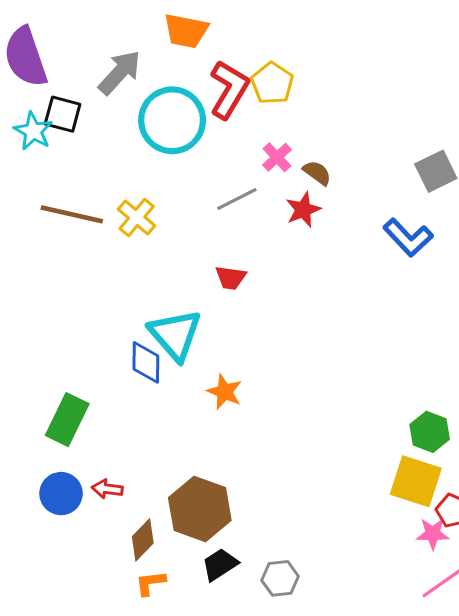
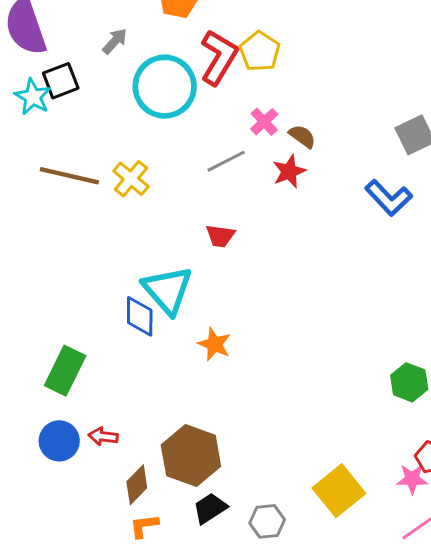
gray arrow: (120, 72) -> (115, 41), size x0.6
black square: (63, 114) -> (61, 81), turned -36
yellow square: (416, 481) -> (339, 491), moved, turned 33

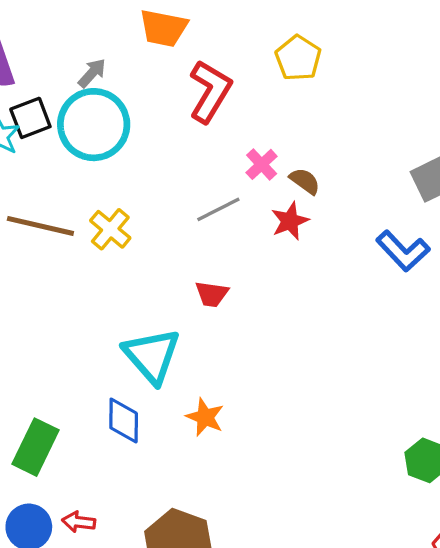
yellow pentagon: (260, 51) -> (298, 58), moved
cyan circle: (165, 87) -> (94, 125), moved
blue diamond: (140, 316) -> (124, 421), moved

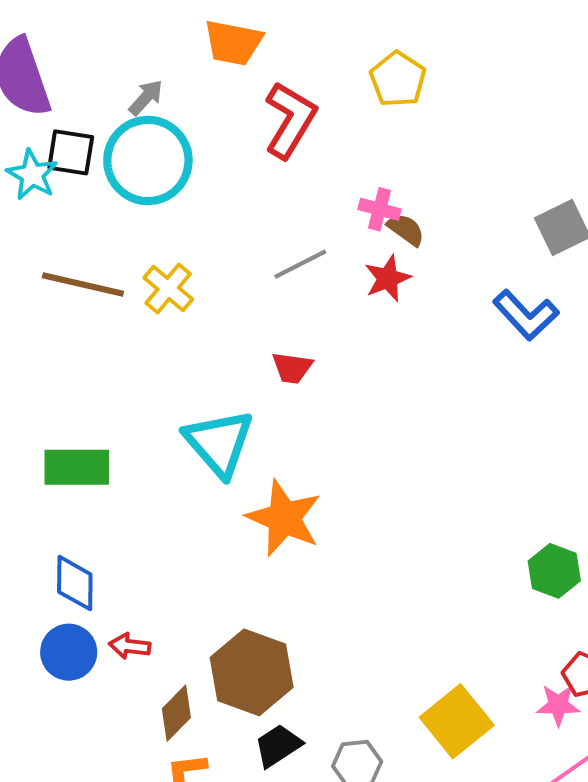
black square: (30, 118) -> (71, 152), turned 30
pink cross: (262, 164) -> (380, 209), moved, turned -32
orange star: (205, 417) -> (284, 518), size x1.6
blue diamond: (124, 421) -> (75, 583), moved
green rectangle: (35, 447) -> (77, 467), moved, turned 64

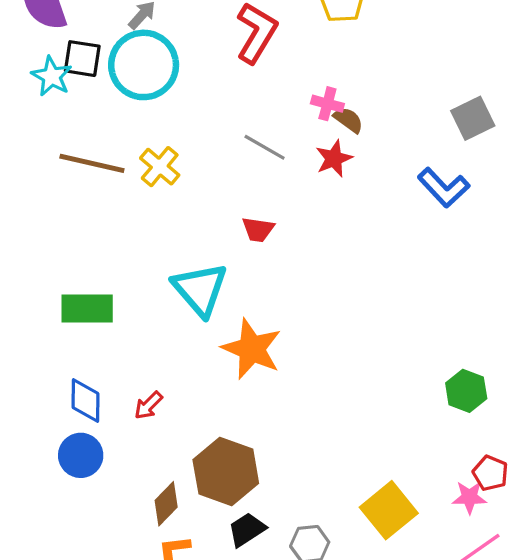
gray line: (300, 264) -> (265, 147), turned 57
red arrow: (130, 646) -> (148, 405), moved, turned -52

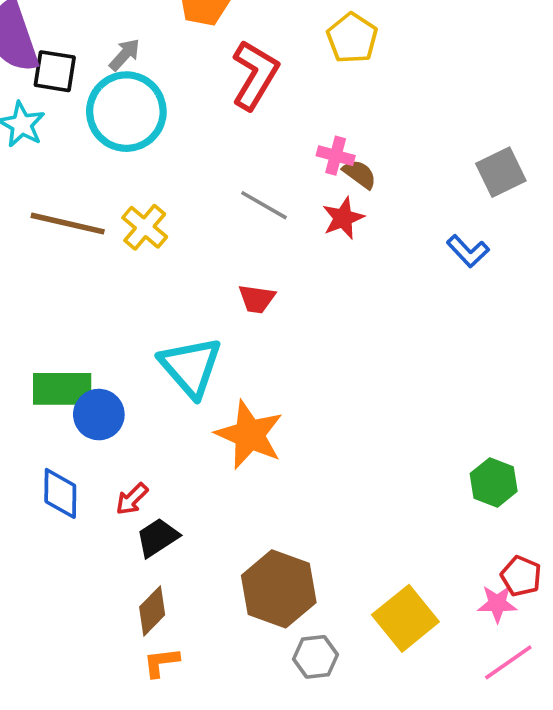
black square: (82, 59) -> (55, 71), moved
blue L-shape: (444, 188) -> (468, 251), size x0.7
blue circle: (81, 455) -> (99, 415), moved
brown hexagon: (226, 471) -> (279, 589), moved
black trapezoid: (247, 530) -> (158, 538), moved

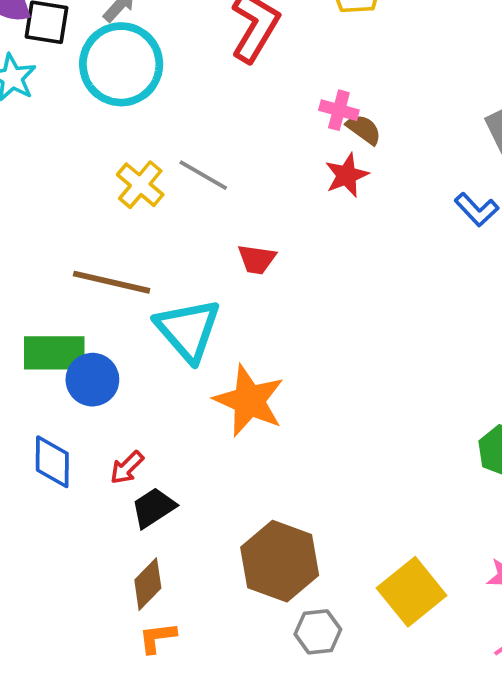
gray line: (264, 205) -> (203, 175), moved
brown line: (68, 224) -> (112, 282), moved

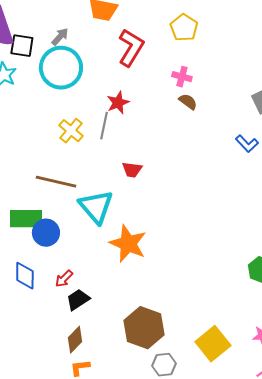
pink cross: (339, 110) -> (182, 77), moved
gray line: (203, 175) -> (104, 126), turned 72
red star: (347, 175) -> (118, 103), moved

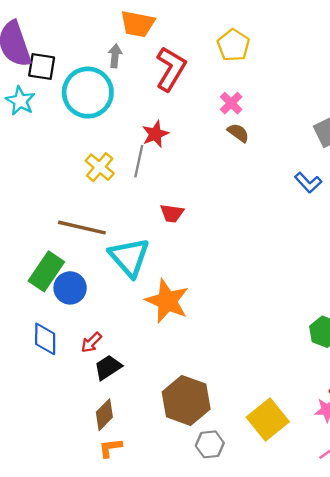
gray arrow: (60, 37) -> (115, 56), moved, turned -36
pink cross: (182, 77) -> (231, 103), turned 30
green rectangle: (26, 219) -> (46, 271), turned -56

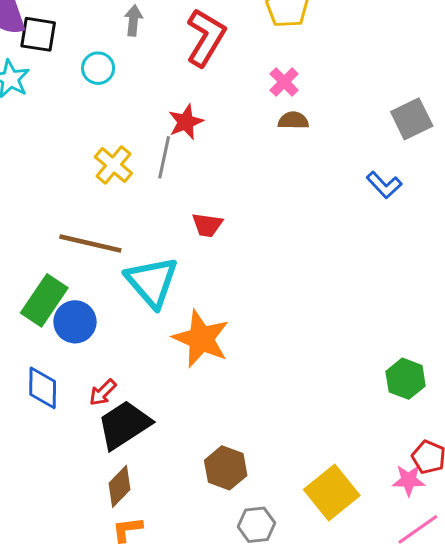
cyan circle: (88, 93) -> (98, 68), size x0.5
brown semicircle: (238, 133) -> (293, 120), turned -35
black trapezoid: (108, 367) -> (124, 425), size x1.5
brown hexagon: (186, 400) -> (226, 468), size x0.7

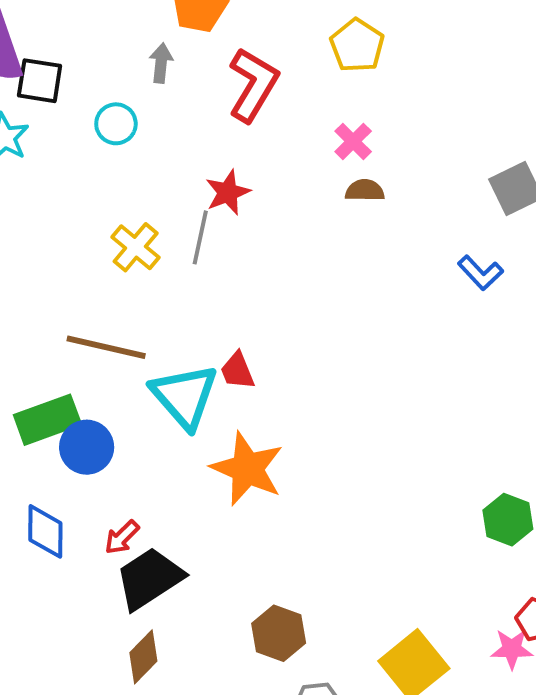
red trapezoid: (207, 225) -> (237, 371), moved, turned 60
green rectangle: (44, 300) -> (47, 420), turned 36

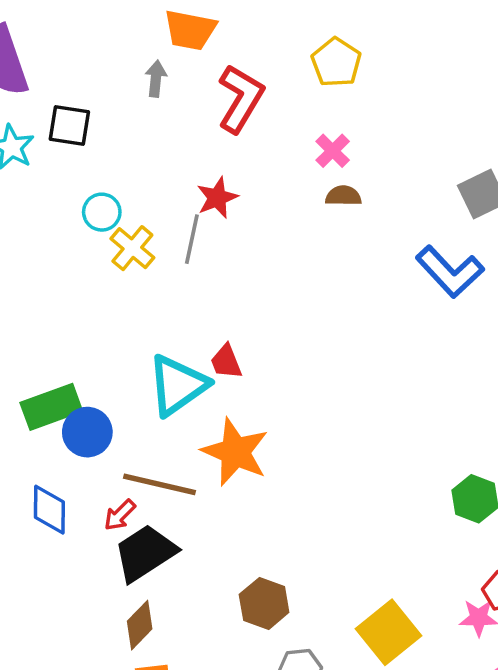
black square: (40, 81) -> (69, 126), moved
cyan circle: (116, 124) -> (102, 212), moved
blue L-shape: (480, 273) -> (450, 272), size x1.6
brown line: (106, 347) -> (159, 484), moved
cyan triangle: (185, 396) -> (177, 385), turned 36

